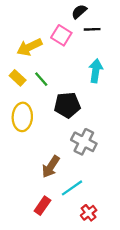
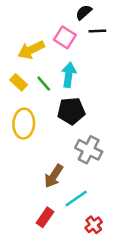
cyan arrow: (96, 71) -> (69, 75), moved

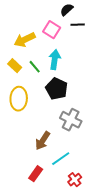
black pentagon: (71, 111) -> (57, 89), turned 30

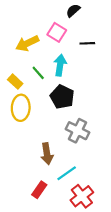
black line: (78, 25) -> (87, 43), moved
yellow rectangle: (15, 66) -> (15, 82), moved
brown arrow: (43, 141) -> (47, 154), turned -42
red cross: (75, 180) -> (82, 196), size x1.5

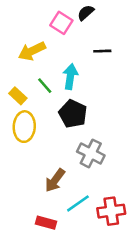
pink square: (57, 32) -> (61, 23), moved
brown arrow: (47, 154) -> (55, 180), turned 45
red rectangle: (39, 190) -> (46, 223), turned 70
red cross: (82, 196) -> (111, 211), moved, turned 30

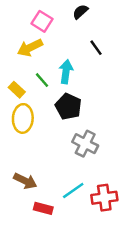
pink square: (61, 23) -> (42, 21), moved
black line: (102, 51) -> (96, 48), turned 56
brown arrow: (55, 180) -> (25, 181), moved, turned -100

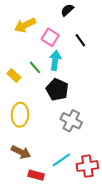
pink square: (42, 21) -> (50, 37), moved
yellow arrow: (30, 48) -> (25, 25), moved
yellow ellipse: (23, 118) -> (20, 115), moved

